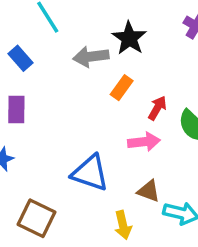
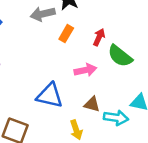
red arrow: (157, 108) -> (99, 37), moved

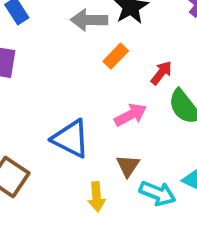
pink arrow: (85, 70) -> (130, 115), turned -30
brown triangle: (92, 104) -> (128, 166), turned 35

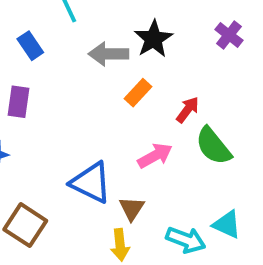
brown triangle: (128, 166) -> (132, 209), moved

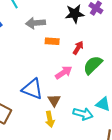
black star: (153, 39) -> (75, 14), moved, turned 30
orange rectangle: (138, 93) -> (52, 41), turned 56
green semicircle: (213, 146) -> (93, 65), turned 90

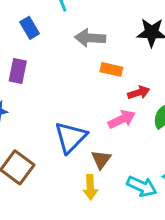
red arrow: (78, 48) -> (139, 93), moved, turned 32
blue triangle: (32, 89) -> (71, 137), turned 45

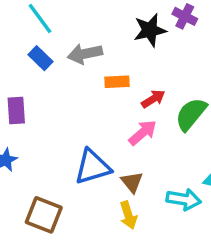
blue rectangle: (30, 28) -> (40, 58), moved
blue triangle: (71, 137) -> (93, 167), turned 44

